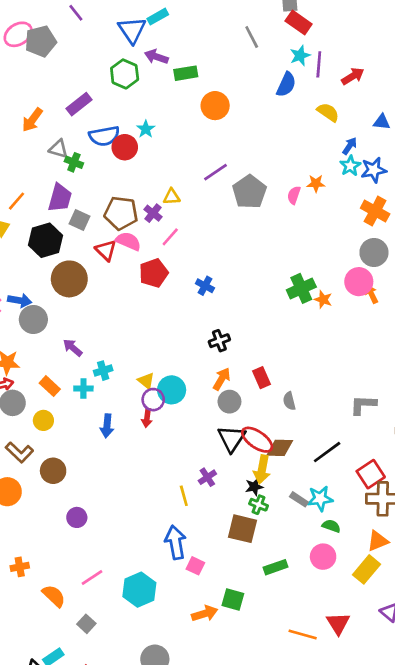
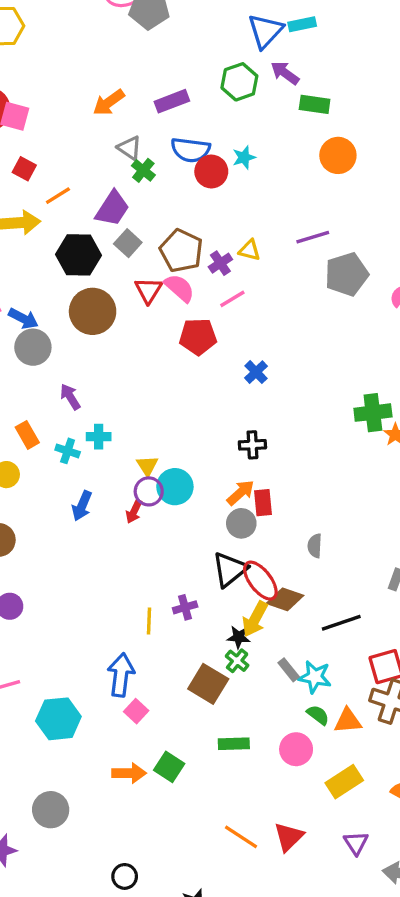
red rectangle: (261, 378) -> (263, 503), moved
orange triangle: (378, 541) -> (348, 721), moved

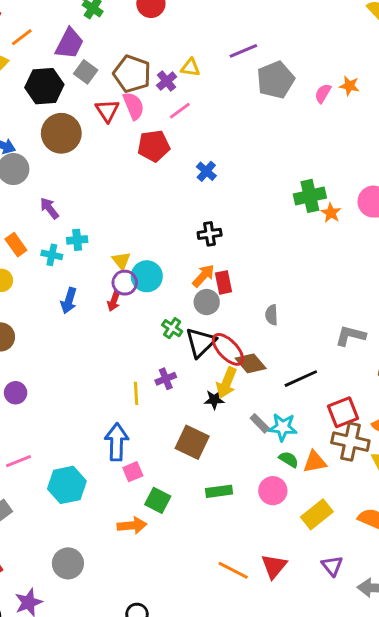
pink semicircle: (179, 288) -> (134, 106), turned 32
brown diamond: (285, 599) -> (251, 363), turned 36
green cross: (237, 661) -> (172, 328), moved
pink square: (136, 711) -> (133, 472), turned 30
green square: (169, 767) -> (158, 500), moved

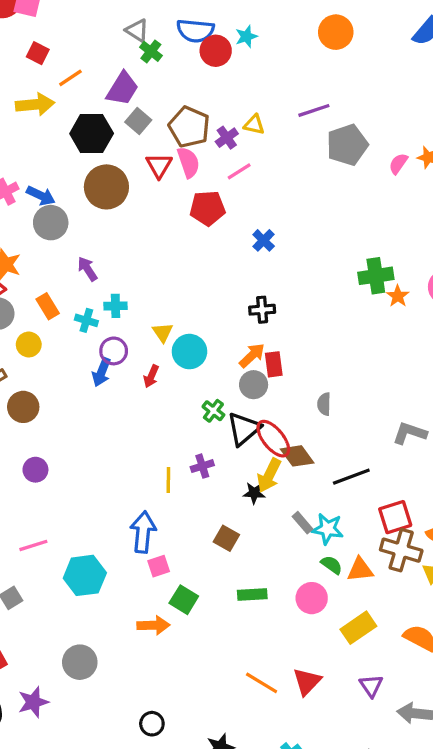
purple circle: (125, 283) -> (114, 351), moved
brown square: (192, 442) -> (226, 538), size x0.7

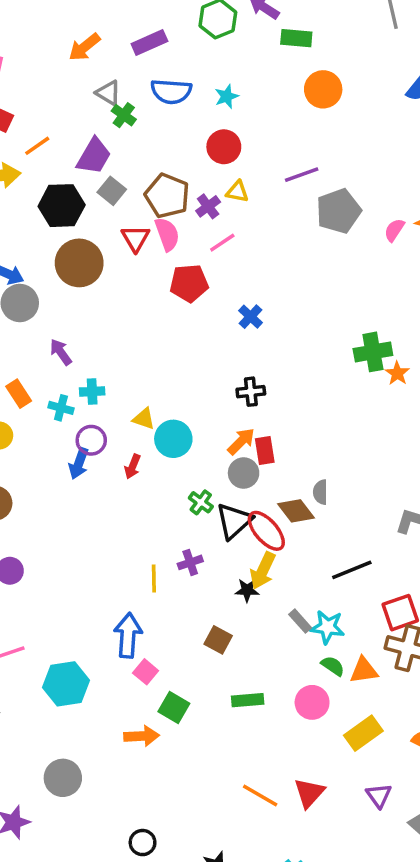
red circle: (216, 51) -> (224, 147), moved
yellow triangle: (163, 332) -> (144, 419), turned -35
brown diamond: (297, 456) -> (296, 511), moved
pink square: (159, 566) -> (146, 672), turned -30

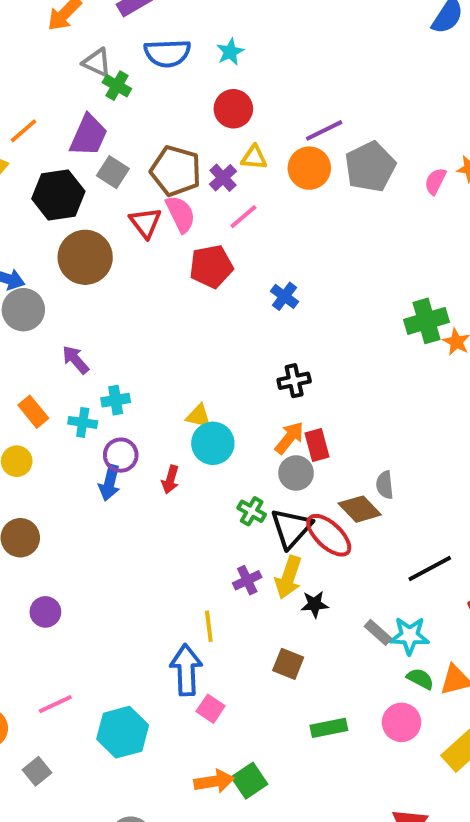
orange circle: (323, 89) -> (309, 168), moved
yellow triangle: (144, 419) -> (199, 416), moved
yellow arrow: (263, 571) -> (288, 577), moved
yellow line: (154, 578) -> (209, 626), moved
green square: (174, 708) -> (249, 781), moved, turned 32

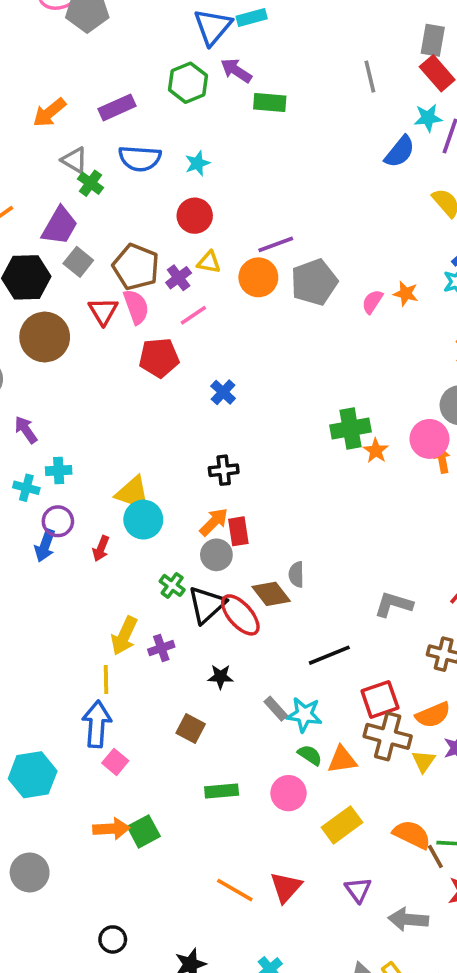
yellow triangle: (199, 416) -> (133, 493), size x1.5
yellow arrow: (288, 577) -> (124, 636), moved
yellow line: (209, 626) -> (106, 680), moved

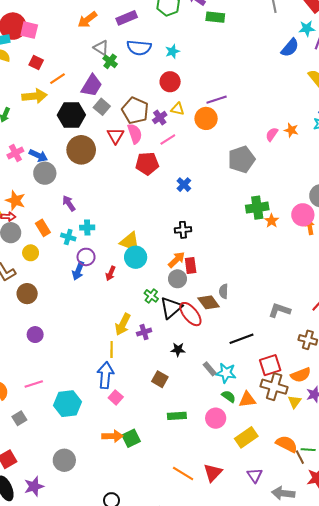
gray pentagon: (314, 282) -> (242, 159), moved

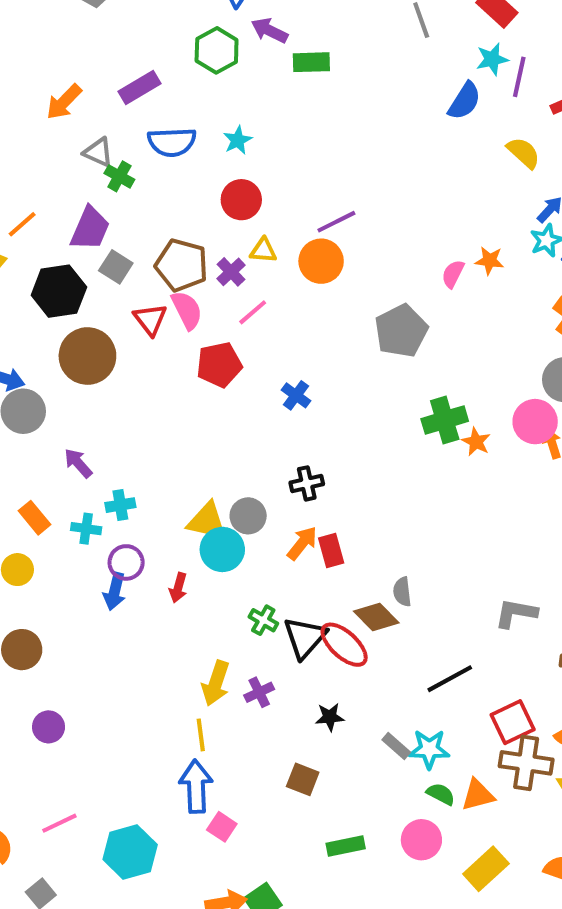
gray circle: (177, 279) -> (248, 516), moved

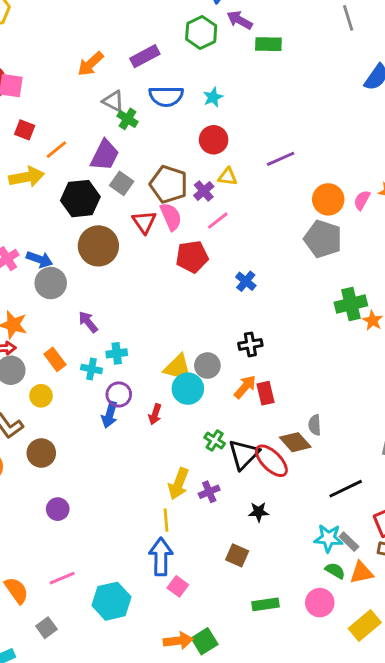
orange circle: (321, 261) -> (328, 199), moved
gray pentagon: (401, 331) -> (323, 239), turned -30
gray rectangle: (396, 746) -> (349, 542), moved

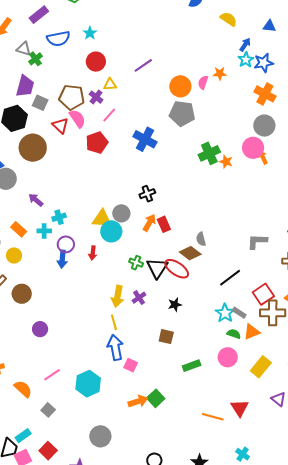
green cross: (127, 119) -> (36, 59), turned 32
blue cross: (246, 281) -> (145, 139), moved, size x1.6
cyan star: (328, 538) -> (225, 313), turned -30

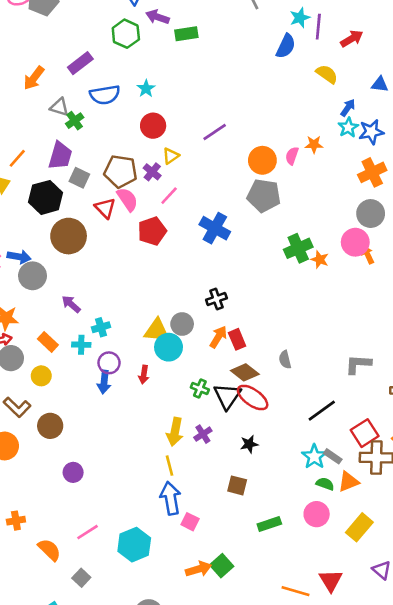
yellow triangle: (110, 84) -> (171, 156), turned -32
orange cross: (265, 94) -> (372, 172), turned 35
brown diamond: (190, 253) -> (245, 372), moved

